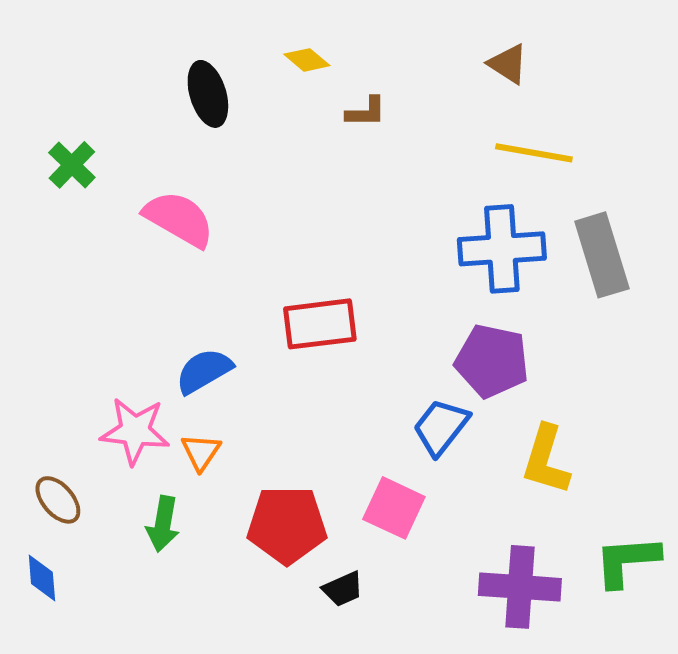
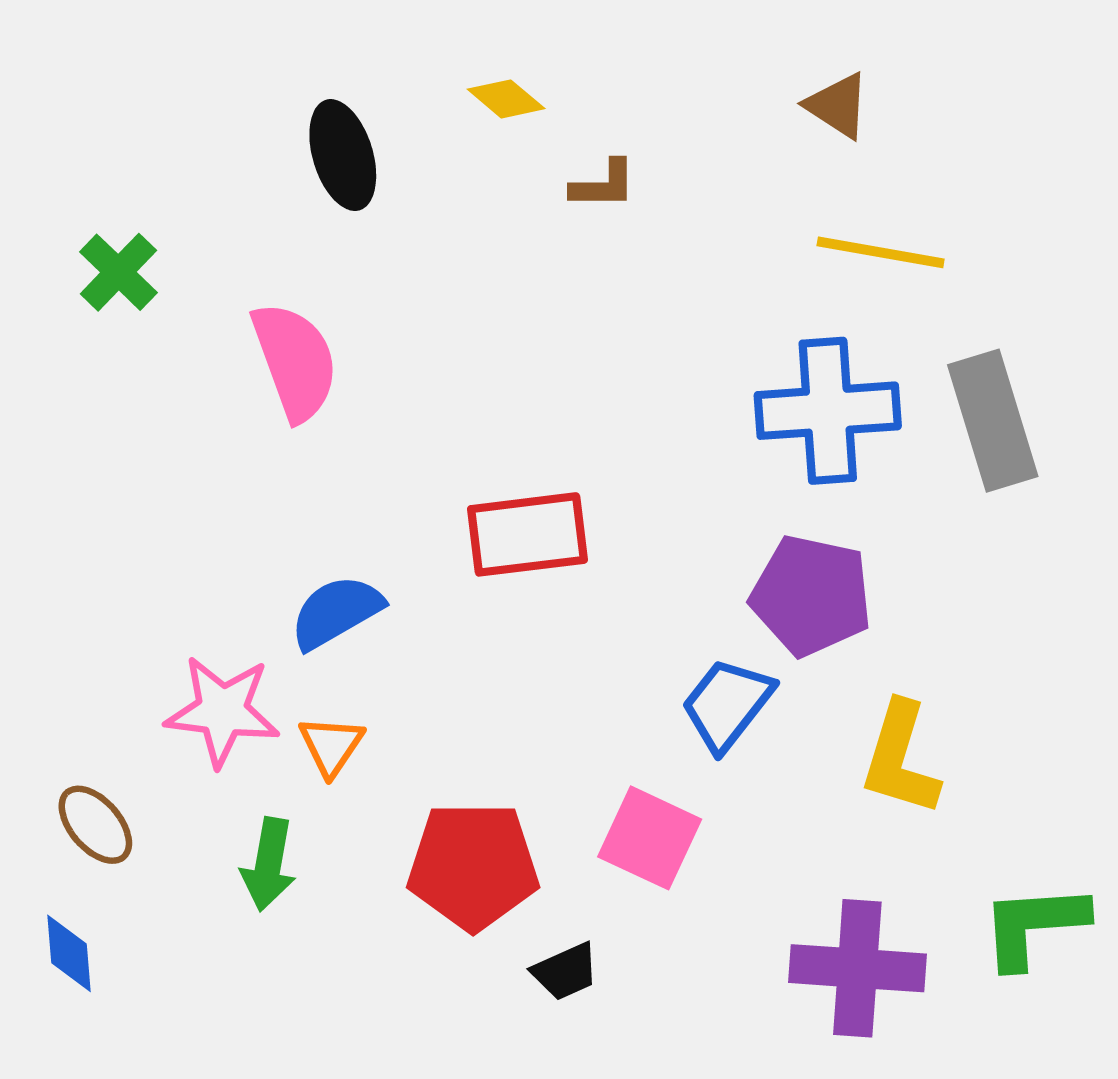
pink semicircle: (179, 219) -> (295, 361), turned 40

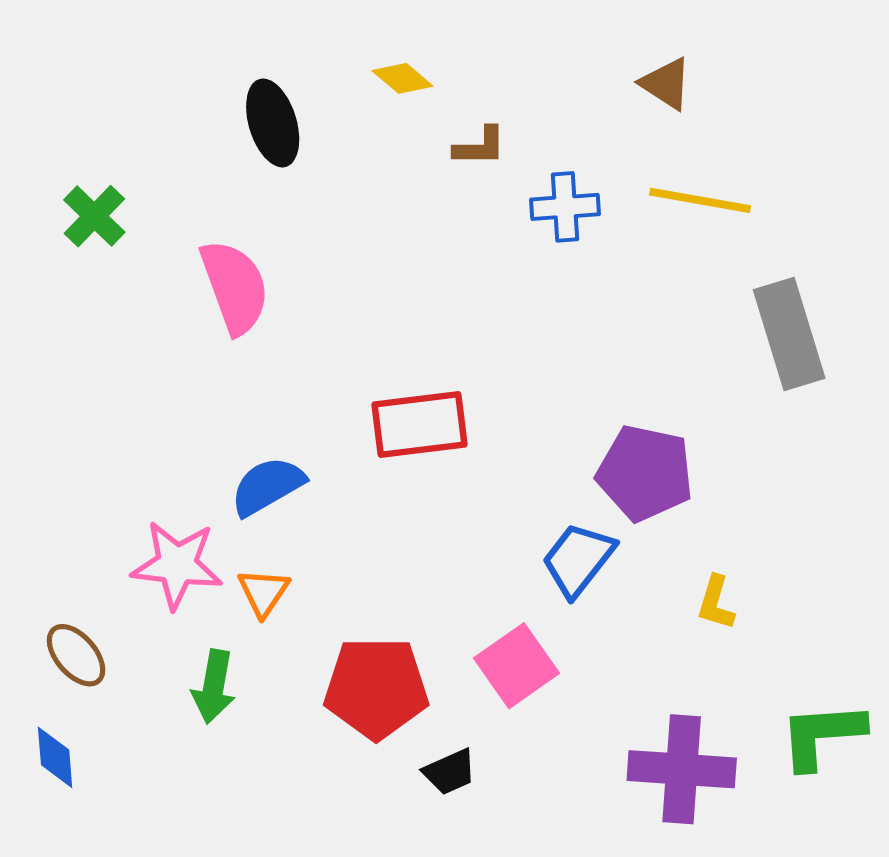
blue cross: (828, 411) -> (565, 207), moved, size x0.6
yellow L-shape: (900, 759) -> (716, 603), size x0.6
pink square: (650, 838) -> (516, 666), turned 30

